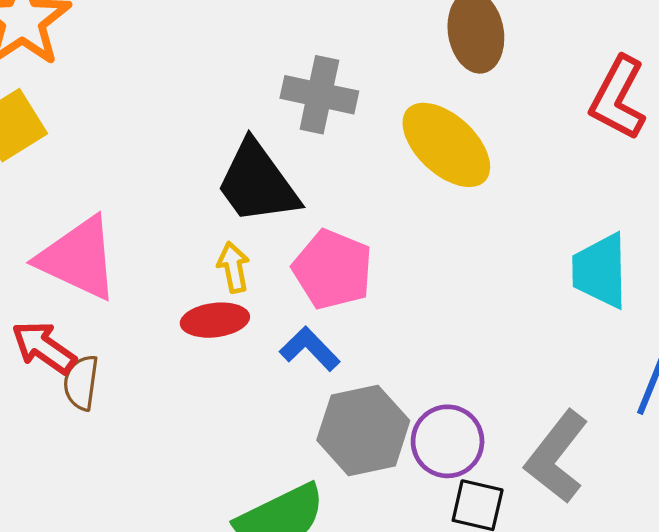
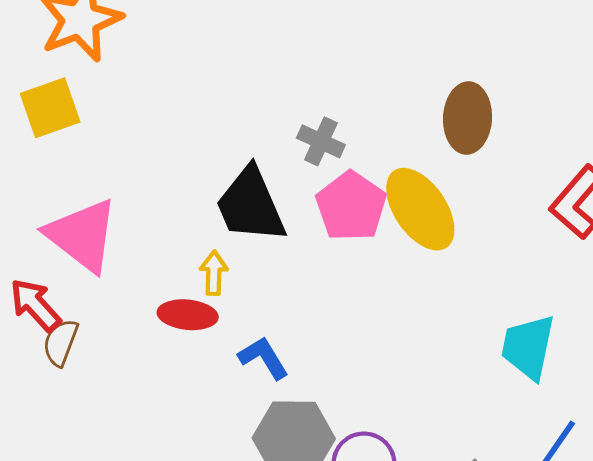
gray cross: (319, 95) -> (321, 141), size x0.7
pink pentagon: (333, 270) -> (351, 206), moved

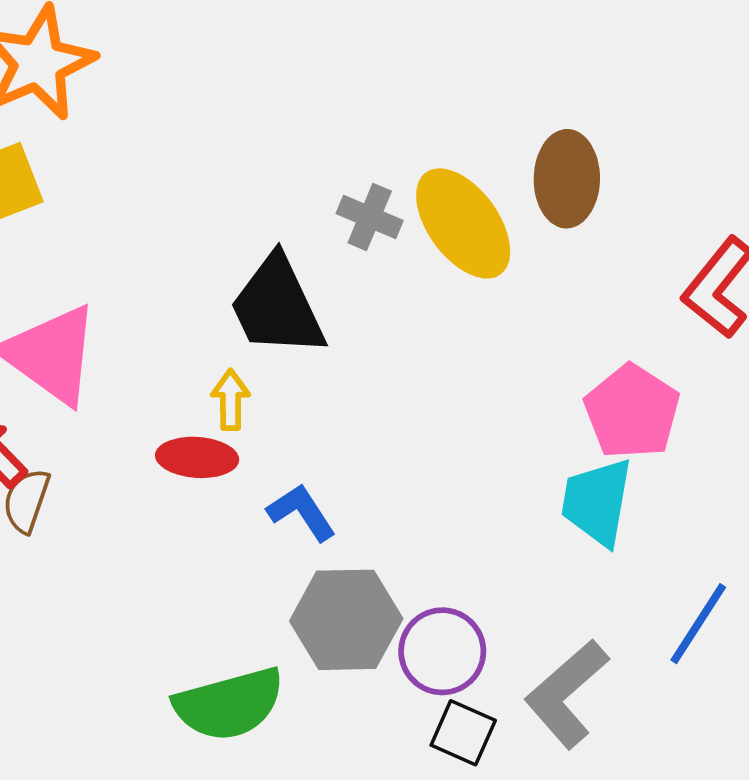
pink pentagon: (351, 206) -> (632, 412), moved
yellow ellipse: (420, 209) -> (463, 223), moved
cyan trapezoid: (528, 347) -> (597, 502), moved

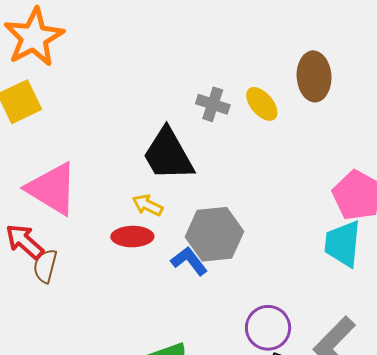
yellow ellipse: (463, 223) -> (262, 104), size x0.6
yellow arrow: (231, 400) -> (148, 205), turned -60
gray hexagon: (346, 620) -> (214, 234), moved

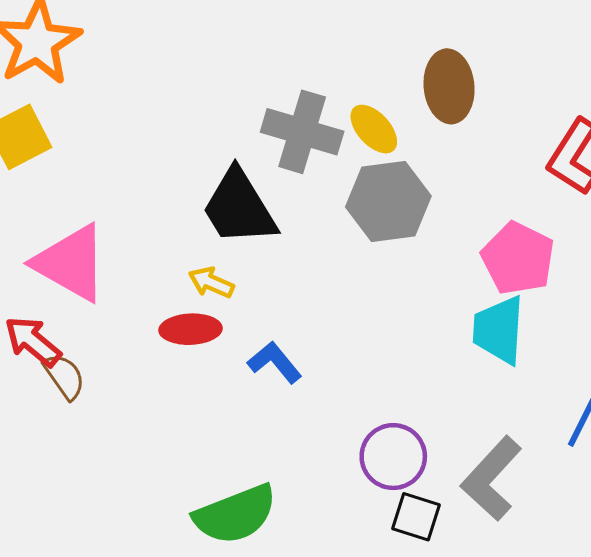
gray cross: (213, 104) -> (302, 132), size x1.6
gray hexagon: (214, 234) -> (388, 202), moved
brown semicircle: (45, 266) -> (64, 376), turned 132

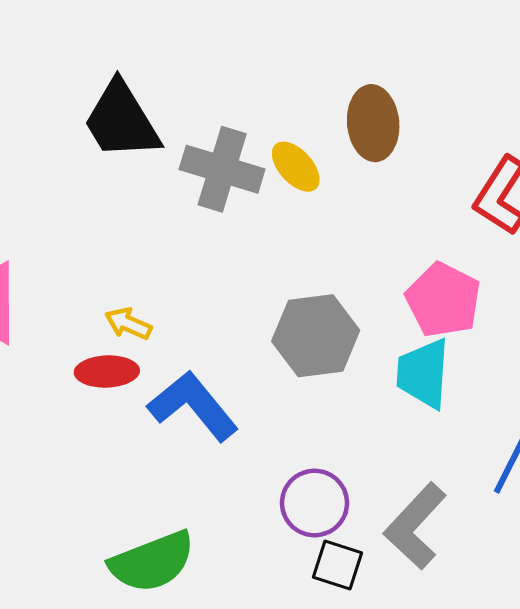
gray hexagon: (388, 202) -> (316, 336), moved
black trapezoid: (239, 207) -> (121, 121), moved
blue L-shape: (275, 362) -> (193, 406), size x1.6

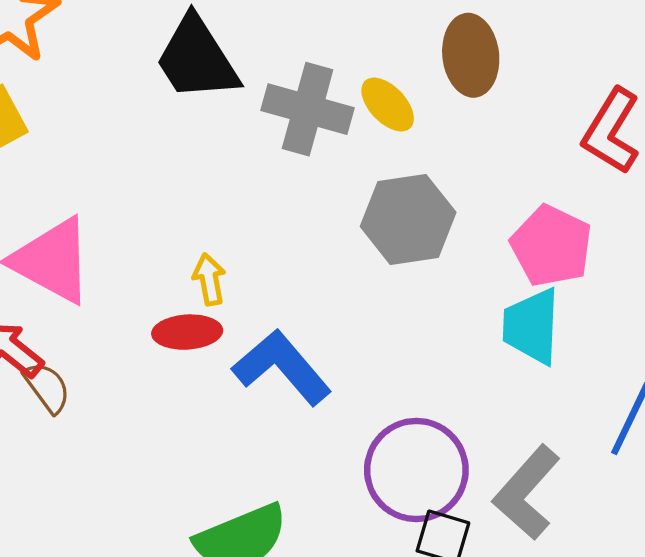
yellow arrow: (128, 324) -> (209, 279), turned 57
gray hexagon: (316, 336) -> (408, 219), moved
purple circle: (315, 503) -> (416, 470), size x1.4

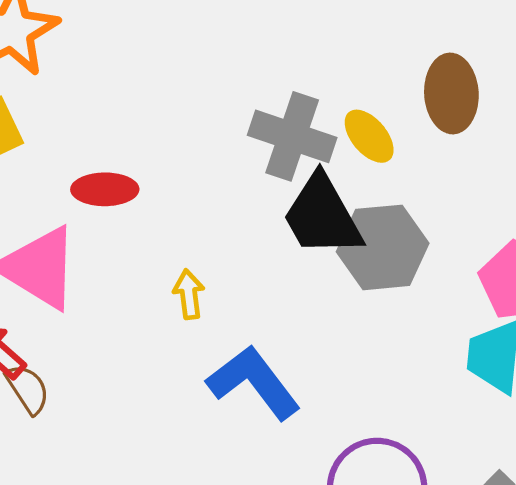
black trapezoid: (197, 59) -> (322, 216), moved
red ellipse: (187, 332) -> (105, 189), moved

